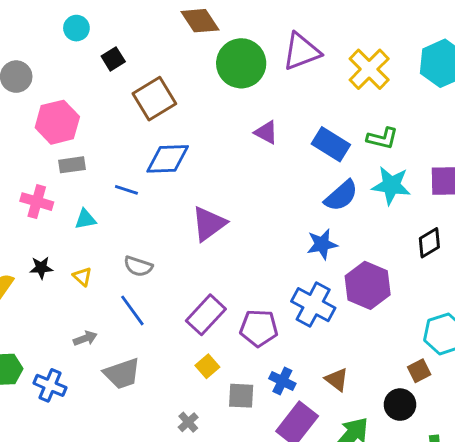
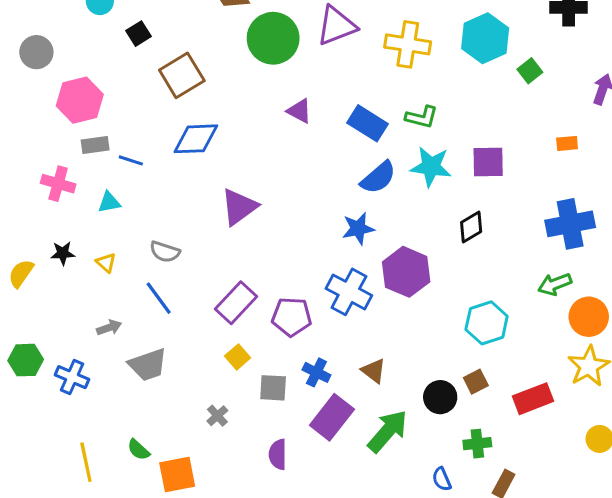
yellow cross: (369, 69) -> (408, 44), turned -36
blue line: (126, 190) -> (131, 160), moved
brown square: (419, 371) -> (476, 382), moved

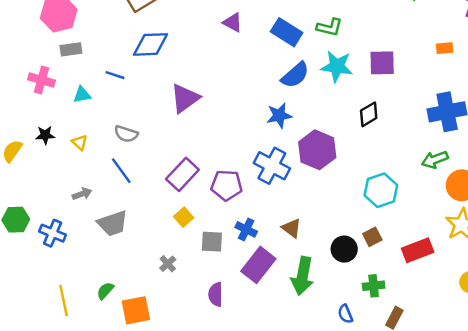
blue line: (131, 160) -> (115, 75), moved
green arrow: (388, 431) -> (303, 276), turned 150
green semicircle: (139, 450) -> (105, 291), turned 90

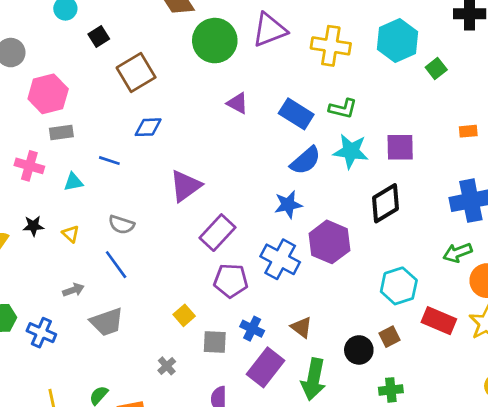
blue diamond: (151, 44) -> (148, 127), size x0.7
black diamond: (369, 114) -> (386, 203), size x1.4
purple rectangle: (182, 174) -> (217, 233), moved
red rectangle: (418, 250) -> (439, 321), moved, turned 44

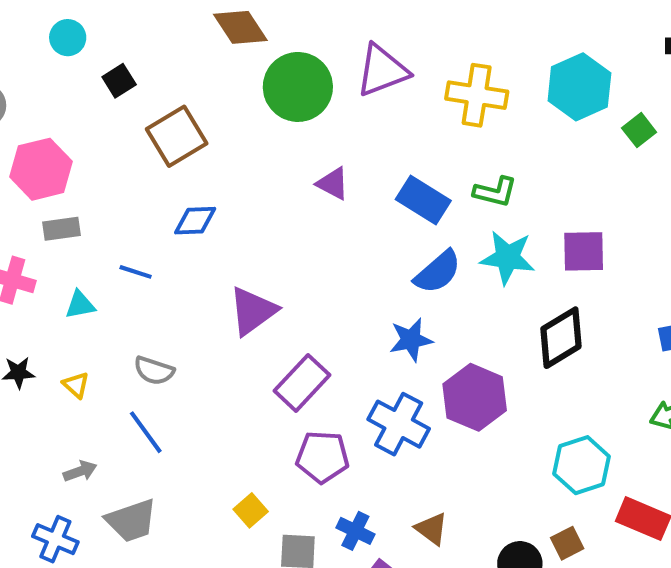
blue cross: (41, 333) -> (55, 539), moved

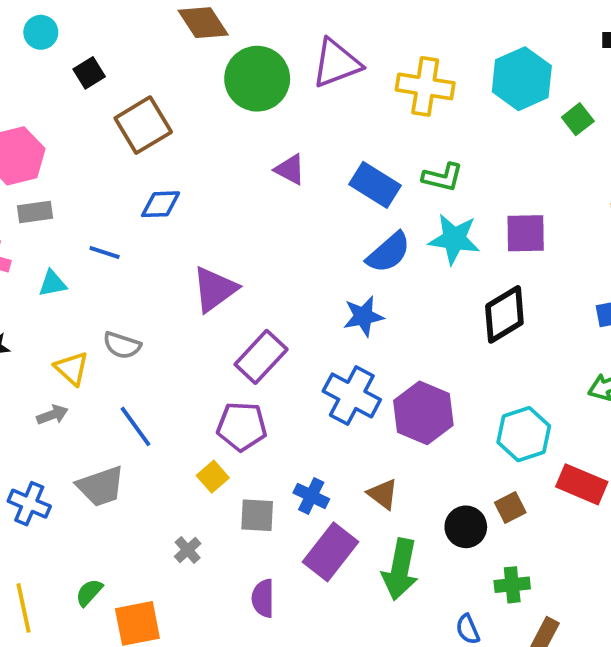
yellow triangle: (76, 385) -> (72, 368), moved, size x1.4
purple hexagon: (475, 397) -> (423, 413), moved
blue line: (146, 432) -> (135, 426), moved
purple pentagon: (323, 457) -> (242, 426), moved
gray arrow: (80, 471) -> (52, 415), moved

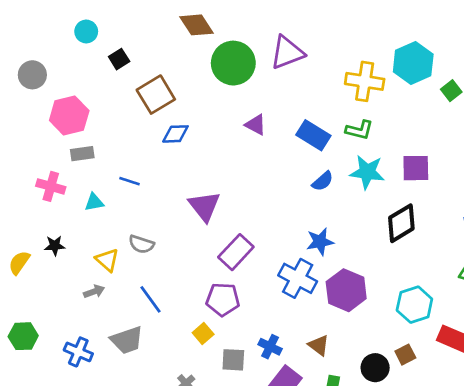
yellow cross: (425, 86) -> (365, 81), moved
blue diamond: (161, 204) -> (175, 134), moved
blue semicircle: (389, 253) -> (323, 181), size x0.7
purple triangle: (215, 289) -> (204, 206), turned -32
blue star: (363, 316) -> (320, 242), moved

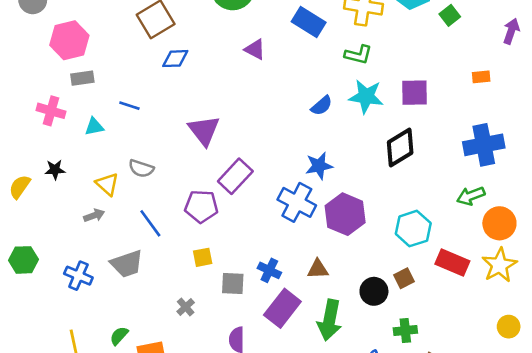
blue rectangle: (313, 135) -> (309, 22), moved
purple pentagon: (223, 299) -> (201, 206), moved
yellow square: (203, 334) -> (203, 257), turned 30
brown triangle: (319, 345) -> (318, 269), turned -40

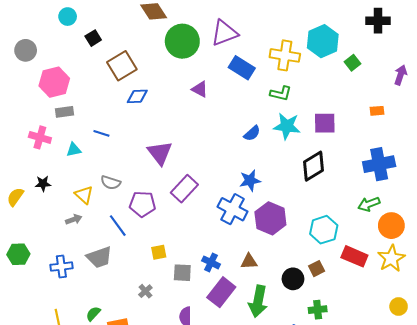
purple pentagon: (201, 206) -> (142, 204), moved
blue cross: (78, 276) -> (61, 267), turned -30

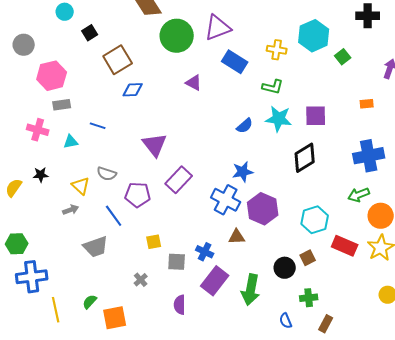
yellow cross: (285, 55) -> (277, 50), size x0.7
brown triangle: (249, 261) -> (237, 237), moved
blue cross: (61, 267) -> (32, 277), moved, size x1.4

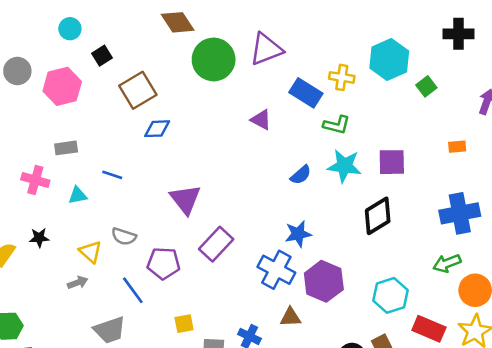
blue rectangle: (235, 62) -> (306, 93), moved
pink hexagon: (52, 76) -> (62, 86), moved
purple triangle: (194, 83) -> (261, 120), moved

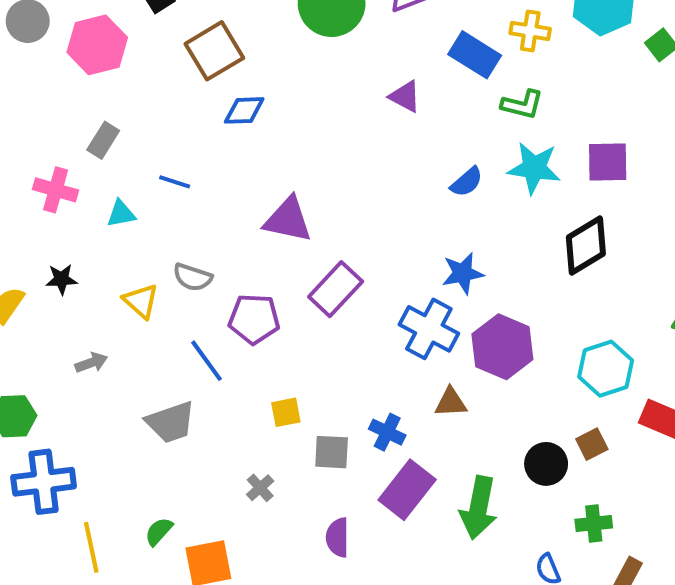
gray rectangle: (66, 148) -> (103, 140), turned -50
purple triangle: (185, 199) -> (288, 220), turned -40
gray arrow: (78, 283) -> (91, 363), moved

